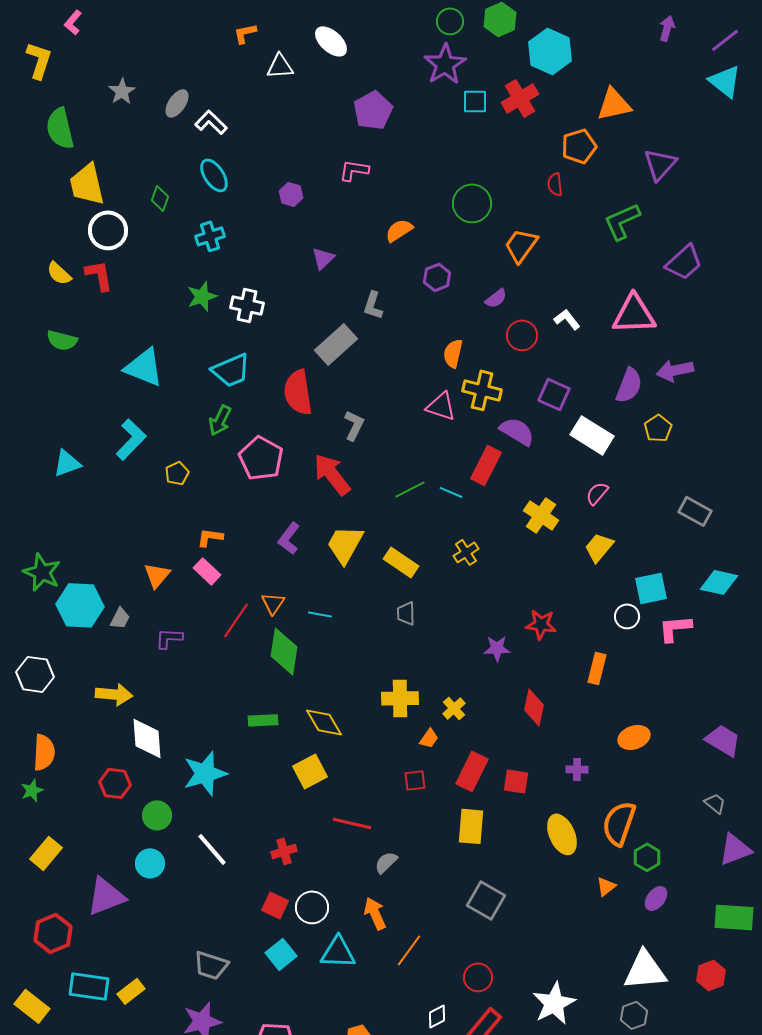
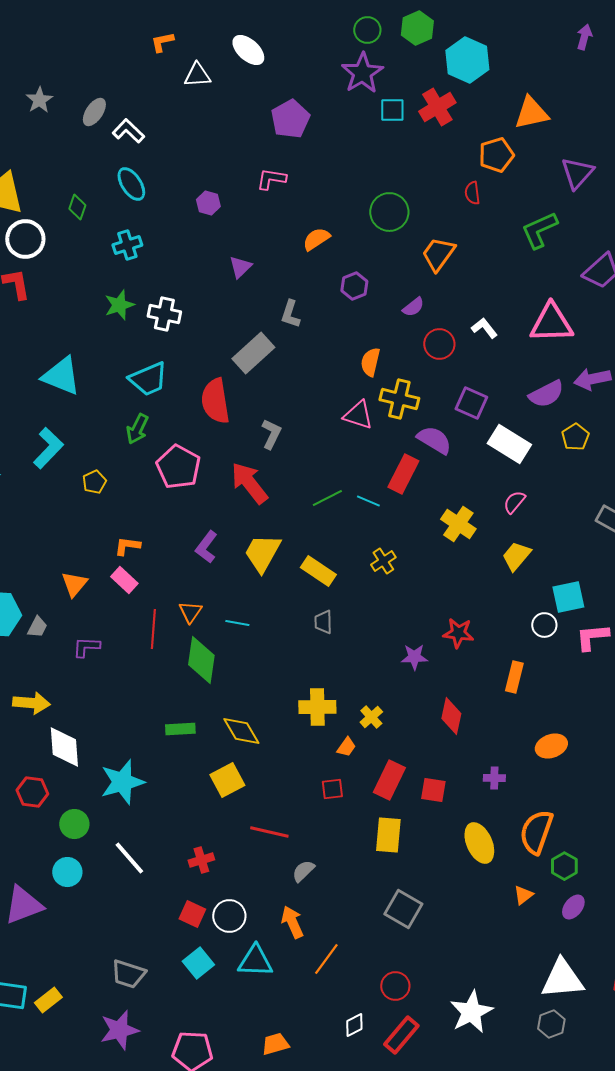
purple semicircle: (629, 385) -> (546, 394), turned 42
red line: (236, 620) -> (153, 629), turned -30

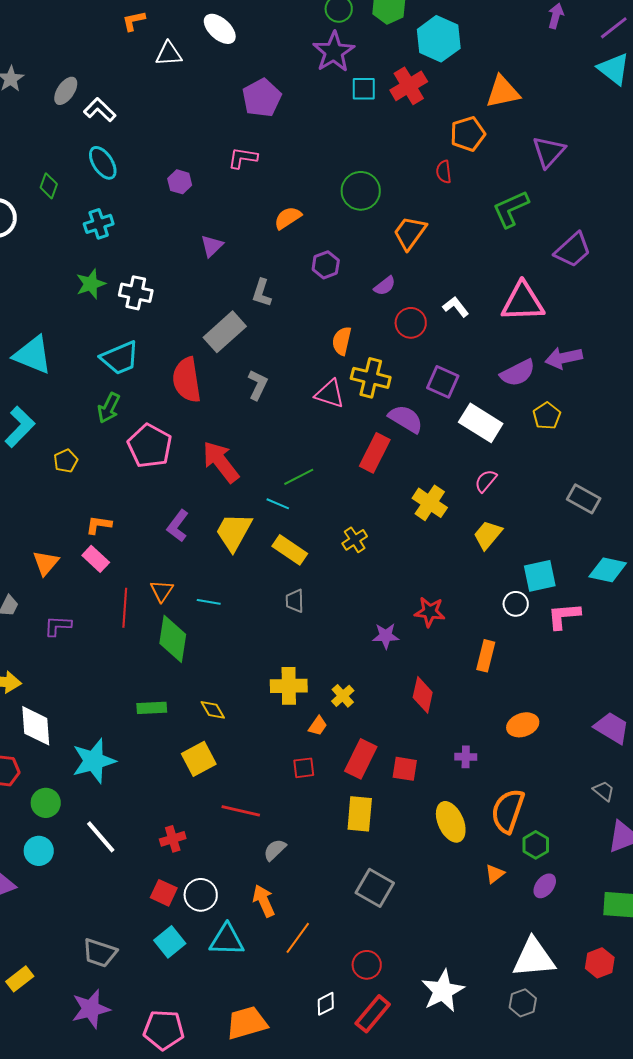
gray L-shape: (271, 434) -> (258, 385), moved
cyan line: (368, 501) -> (278, 504), moved
yellow diamond: (241, 731) -> (213, 710), size x0.7
orange trapezoid: (275, 1044) -> (247, 1023), size x1.5

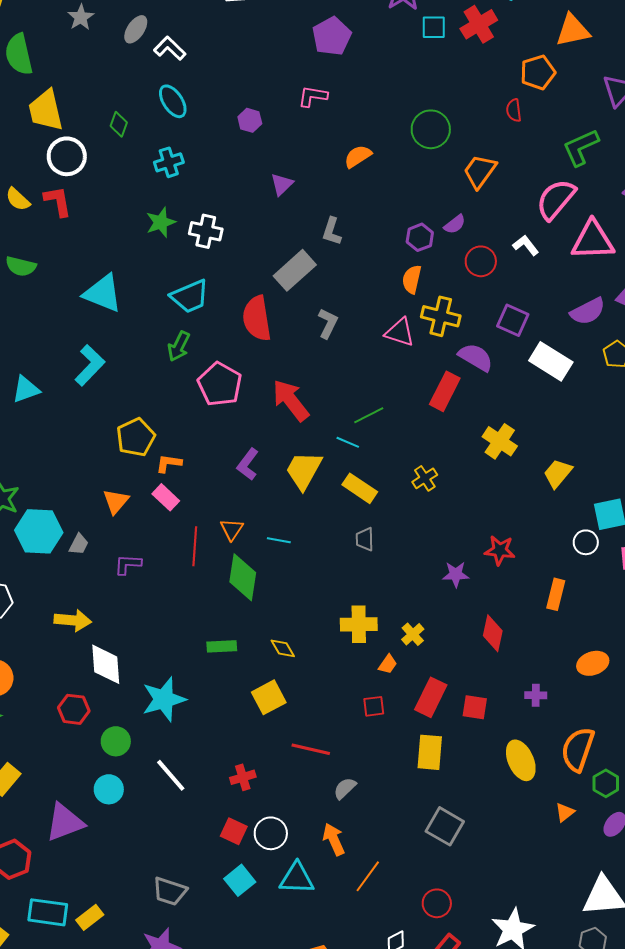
purple hexagon: (326, 265) -> (420, 237), moved
yellow pentagon: (66, 461) -> (136, 437), moved, size x1.6
pink semicircle: (486, 481) -> (556, 199), moved, size x1.8

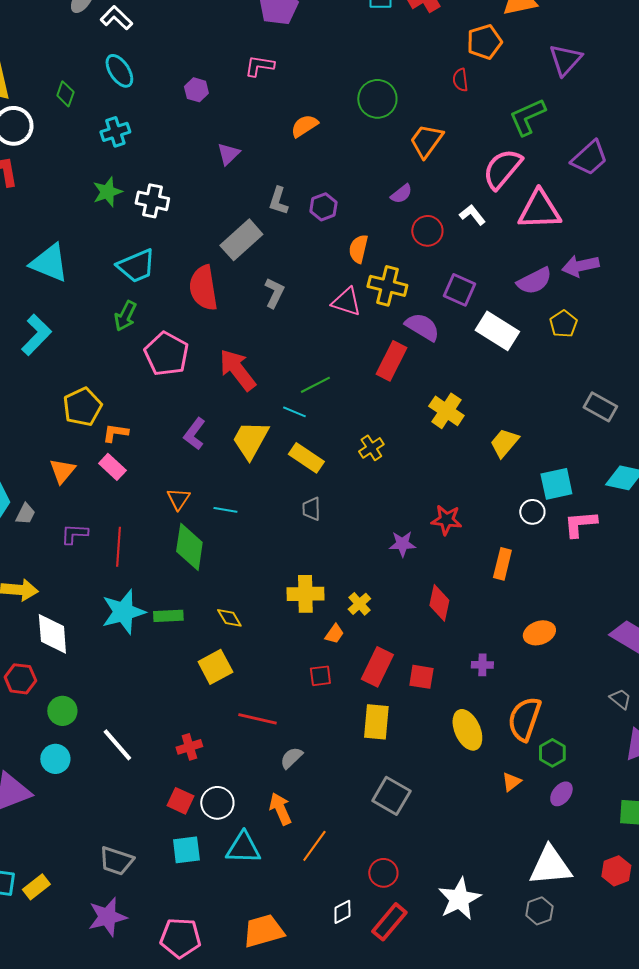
purple hexagon: (420, 237) -> (323, 207), moved
red line: (195, 546) -> (118, 547), moved
cyan star: (164, 699) -> (123, 612), moved
cyan square: (240, 880) -> (186, 850), turned 32

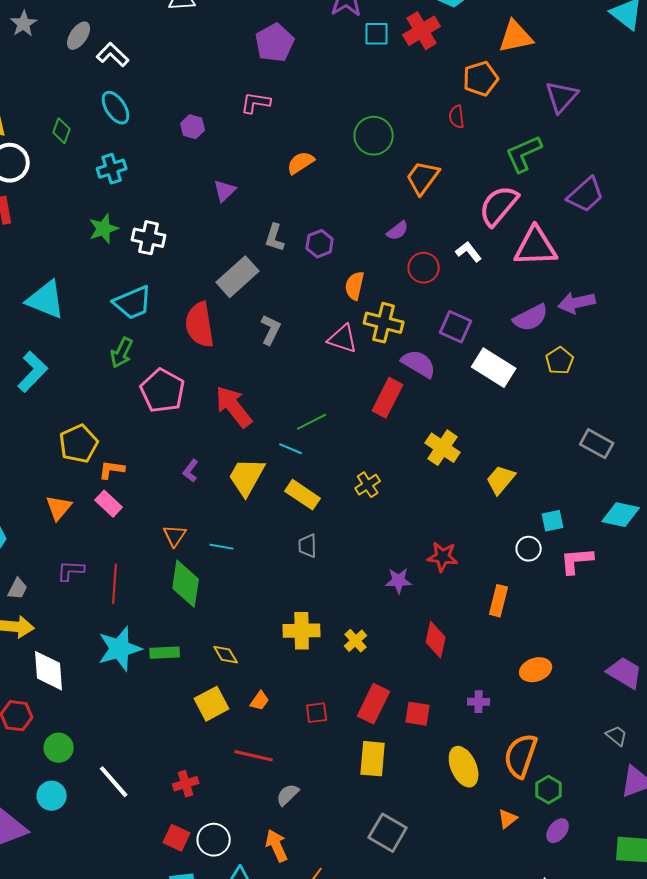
purple L-shape: (194, 434) -> (191, 471), size x0.7
cyan square: (556, 484) -> (553, 521), size x0.7
gray trapezoid: (25, 514) -> (18, 589), moved
orange trapezoid: (334, 634) -> (260, 701), moved

